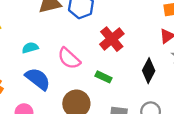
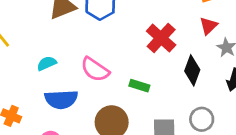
red cross: (112, 39) -> (161, 38), moved
blue semicircle: (38, 79) -> (61, 99), turned 148

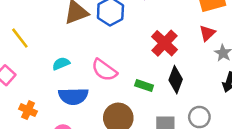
black diamond: (192, 70) -> (176, 80), moved

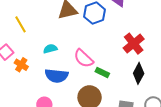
green rectangle: (144, 86) -> (102, 72), moved
orange cross: (28, 110) -> (21, 65), moved

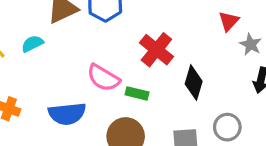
red cross: (134, 44) -> (156, 50), moved
cyan semicircle: (50, 49) -> (32, 44), moved

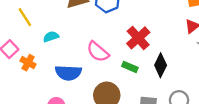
cyan semicircle: (32, 44) -> (51, 37), moved
green rectangle: (137, 93) -> (130, 67), moved

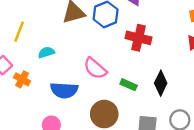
yellow line: (25, 17) -> (19, 32), turned 54
red cross: (138, 38) -> (139, 38), moved, turned -35

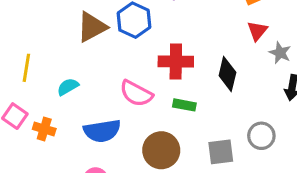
red cross: (139, 38) -> (176, 61), moved
black diamond: (161, 83) -> (227, 74), moved

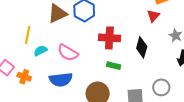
red triangle: (257, 31) -> (153, 16), moved
yellow line: (26, 68) -> (28, 35), moved
pink semicircle: (136, 93) -> (68, 53), moved

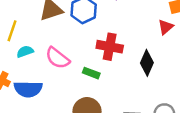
green rectangle: (114, 66) -> (91, 73), moved
blue semicircle: (61, 80) -> (28, 89), moved

